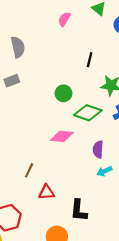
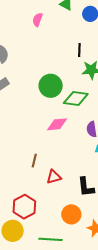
black line: (90, 60) -> (79, 50), moved
green circle: (63, 93) -> (51, 86), size x1.5

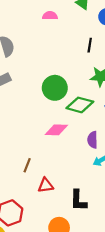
pink semicircle: (38, 20) -> (50, 16), turned 64
black line: (79, 50) -> (90, 45), moved

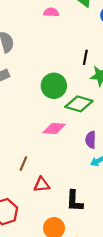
black line: (90, 45) -> (85, 57), moved

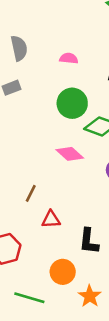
pink semicircle: (51, 12) -> (69, 58), moved
pink diamond: (54, 128) -> (70, 154), turned 35

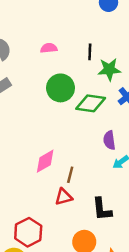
pink diamond: (70, 154) -> (45, 161), moved, turned -60
brown line: (31, 193) -> (70, 175), moved

